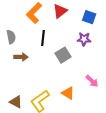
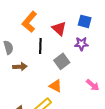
red triangle: (60, 11) -> (59, 28), moved, turned -35
orange triangle: (68, 93) -> (56, 86), moved

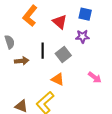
black line: (40, 46) -> (43, 51), moved

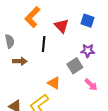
purple star: (82, 36) -> (88, 51), moved
black line: (43, 51) -> (44, 44), moved
gray square: (63, 55) -> (75, 66), moved

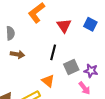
black line: (44, 44) -> (53, 52), moved
purple star: (88, 51) -> (91, 71), moved

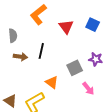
black line: (53, 52) -> (41, 51), moved
purple star: (91, 71) -> (96, 59), moved

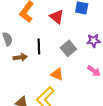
gray square: (75, 68) -> (68, 48), moved

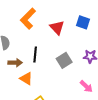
orange triangle: (57, 74) -> (26, 79), moved

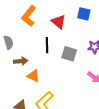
black line: (35, 55) -> (47, 45), moved
gray square: (64, 60) -> (69, 54), turned -35

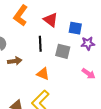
blue square: (84, 14) -> (75, 28), moved
orange triangle: (33, 76) -> (43, 74), moved

